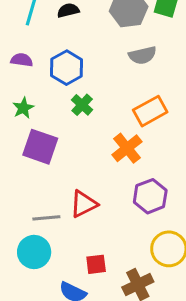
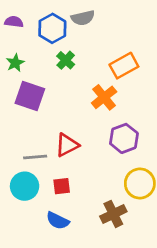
gray semicircle: (142, 55) -> (83, 18), moved
red square: (96, 264) -> (62, 186), moved

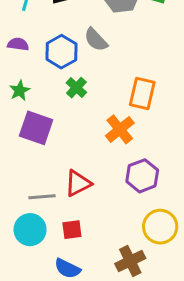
gray semicircle: (83, 18) -> (96, 40), turned 60
orange rectangle: (124, 66) -> (142, 94), turned -48

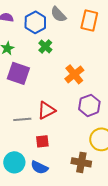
orange rectangle: (142, 94) -> (89, 20), moved
cyan circle: (30, 230) -> (14, 162), moved
brown cross: (130, 261) -> (81, 162), turned 36

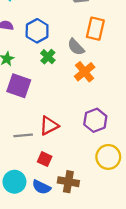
gray semicircle: (58, 14) -> (76, 47), moved
orange cross: (74, 74) -> (85, 72), moved
red square: (42, 141) -> (45, 159), turned 32
brown cross: (81, 162) -> (68, 182), moved

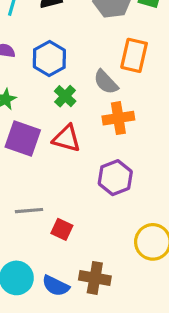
orange cross: (85, 72) -> (118, 118), turned 30
purple hexagon: (95, 120) -> (115, 178), moved
red triangle: (49, 126) -> (67, 138), moved, turned 42
red square: (45, 159) -> (62, 229), moved

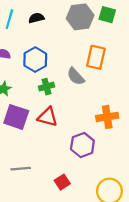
green cross: (65, 96) -> (46, 87), turned 32
orange cross: (118, 118) -> (107, 117), moved
red square: (62, 229) -> (62, 182), moved, turned 32

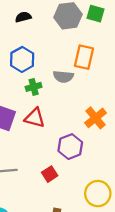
gray semicircle: (76, 76) -> (63, 77), turned -42
orange cross: (107, 117) -> (95, 118), turned -30
red square: (62, 182) -> (50, 174), moved

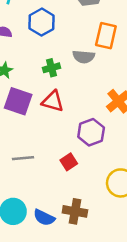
blue hexagon: (22, 59) -> (42, 22), moved

